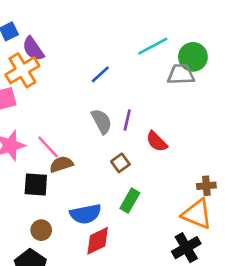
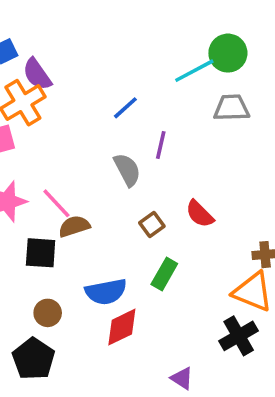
green circle: (193, 57) -> (228, 53), moved
purple line: (127, 120) -> (161, 145), moved
red semicircle: (157, 141) -> (200, 214), moved

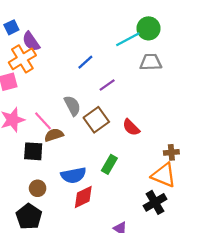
purple line: (161, 145) -> (107, 85), turned 42
gray semicircle: (127, 170) -> (72, 106), moved
brown square: (152, 225) -> (96, 120), moved, size x1.6

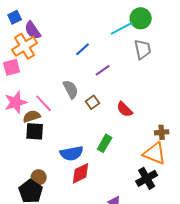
gray trapezoid: (151, 62) -> (143, 49), turned 80
brown square: (96, 120) -> (93, 102), size x0.6
brown semicircle: (54, 135) -> (32, 116), moved
brown circle: (38, 188) -> (39, 177), moved

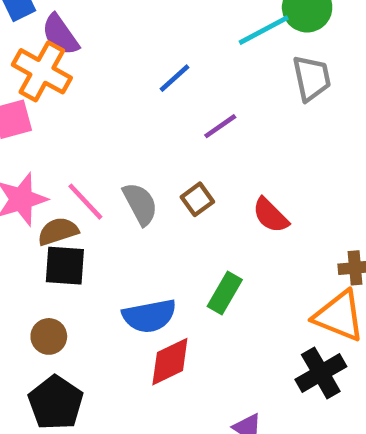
orange cross: (25, 46) -> (42, 71), turned -30
gray semicircle: (71, 89) -> (140, 204), moved
brown circle: (39, 177) -> (49, 336), moved

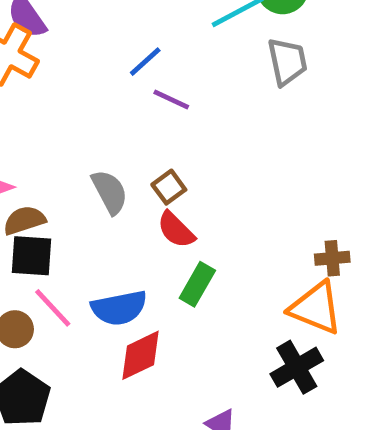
purple line: (220, 126) -> (171, 99), moved, turned 60
pink line: (85, 202) -> (53, 308), moved
red semicircle: (271, 215) -> (176, 230), moved

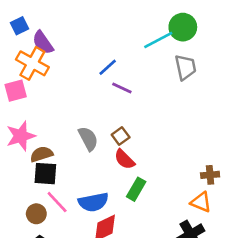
orange triangle: (316, 308) -> (201, 202), size x0.7

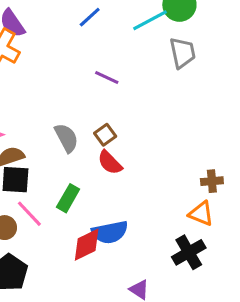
blue line: (108, 67) -> (90, 17), moved
green rectangle: (136, 189) -> (68, 198), moved
blue semicircle: (93, 202) -> (110, 232), moved

